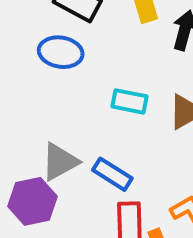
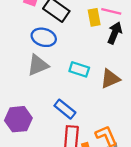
gray triangle: (60, 162) -> (38, 65), moved

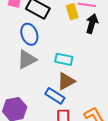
blue ellipse: (44, 37) -> (29, 34), turned 60
brown triangle: (110, 79) -> (66, 81), moved

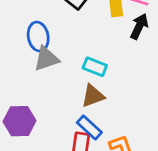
blue ellipse: (29, 34) -> (38, 37), moved
blue rectangle: (55, 96) -> (89, 127), moved

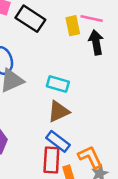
black arrow: (139, 26) -> (96, 42), turned -30

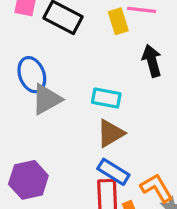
black arrow: (96, 42) -> (152, 61), moved

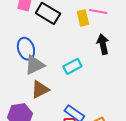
cyan rectangle: (106, 98) -> (72, 66), turned -42
brown triangle: (111, 133) -> (40, 89), moved

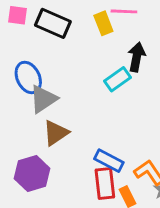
black arrow: (103, 44) -> (137, 57), turned 30
cyan rectangle: (72, 66) -> (118, 79), moved

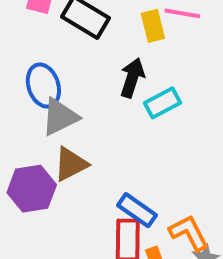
black arrow: (137, 57) -> (132, 78), moved
purple hexagon: (32, 173) -> (32, 189), moved

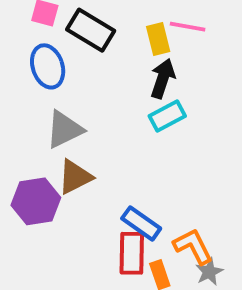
black arrow: (132, 78) -> (163, 78), moved
blue ellipse: (43, 86) -> (48, 66), moved

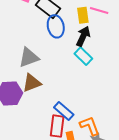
blue ellipse: (48, 66) -> (56, 26), moved
cyan rectangle: (167, 116) -> (83, 56), turned 66

